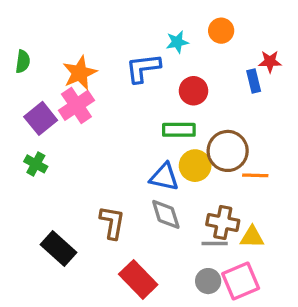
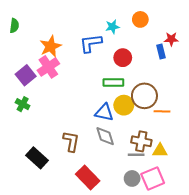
green semicircle: (23, 62) -> (14, 26), moved

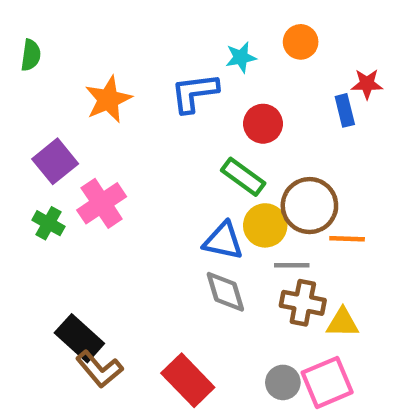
pink cross: (48, 67) -> (102, 203), moved
green rectangle: (113, 82) -> (243, 177), turned 36
brown L-shape: (71, 141) -> (99, 369), moved, turned 130
gray line: (136, 155) -> (292, 265), moved

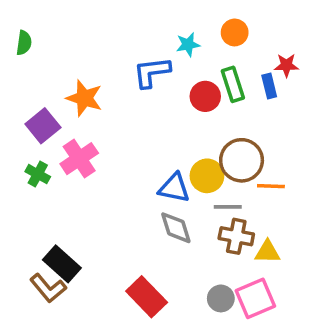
orange star: (108, 99) -> (84, 98), moved, turned -30
green rectangle: (243, 177) -> (233, 84), moved, turned 36
brown L-shape: (99, 369) -> (48, 288), moved

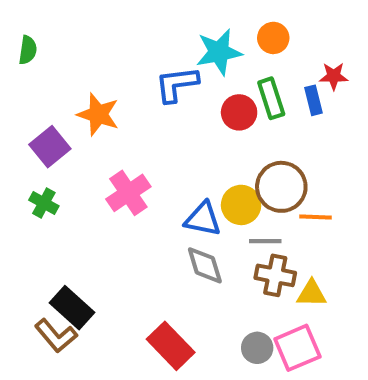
cyan star: (188, 45) -> (219, 52), size x1.6
pink cross: (79, 159) -> (128, 193), moved

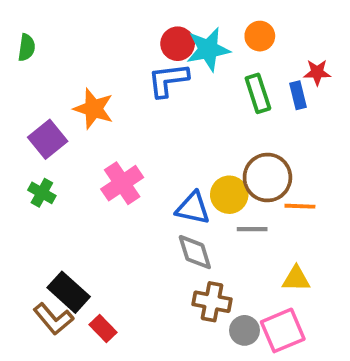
red circle: (239, 112) -> (178, 44), moved
brown cross: (275, 275) -> (212, 302), moved
red rectangle: (171, 346) -> (103, 329), moved, size x0.6

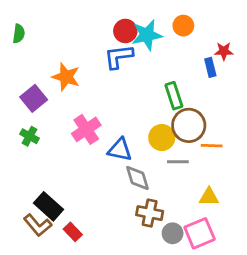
green rectangle: (258, 93) -> (174, 96), moved
blue triangle: (193, 208) -> (120, 150), moved

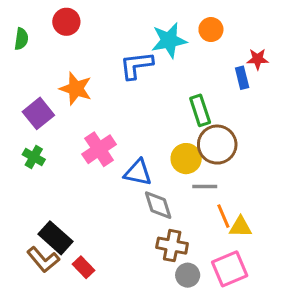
red circle: (125, 31) -> (66, 22), moved
orange line: (212, 146) -> (223, 216), moved, turned 65
gray circle: (173, 233) -> (188, 275), moved

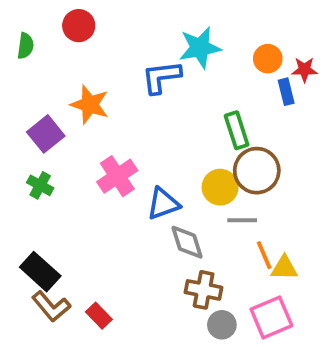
orange circle: (211, 30) -> (268, 59), moved
blue triangle: (138, 173) -> (163, 204), turned -32
black rectangle: (56, 238) -> (40, 272), moved

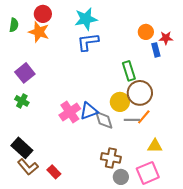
cyan star: (200, 48) -> (86, 19), moved
orange star: (90, 105) -> (39, 32), moved
pink cross: (117, 176) -> (70, 112), moved
gray diamond: (187, 242) -> (104, 120), moved
orange line: (264, 255) -> (144, 117), moved, turned 63

